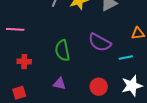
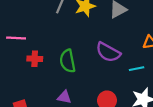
red cross: (24, 62) -> (35, 59), moved

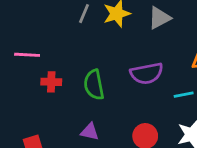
purple semicircle: (108, 52) -> (147, 73), turned -40

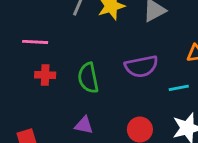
pink line: (27, 55) -> (35, 42), moved

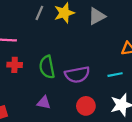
purple semicircle: (141, 66) -> (77, 75), moved

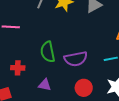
red cross: (15, 65) -> (18, 68), moved

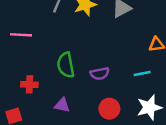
purple semicircle: (76, 59) -> (100, 74), size x0.7

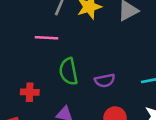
pink line: (21, 35) -> (46, 38), moved

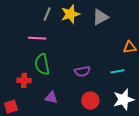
green semicircle: (68, 71) -> (42, 64), moved

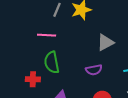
gray triangle: (100, 17) -> (105, 42), moved

